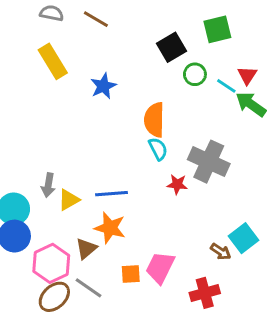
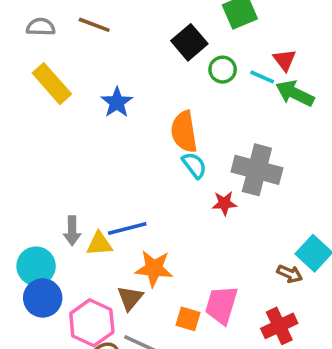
blue line: (112, 194) -> (127, 229), moved
yellow triangle: (69, 200) -> (99, 244), turned 35
orange square: (131, 274) -> (188, 319), turned 30

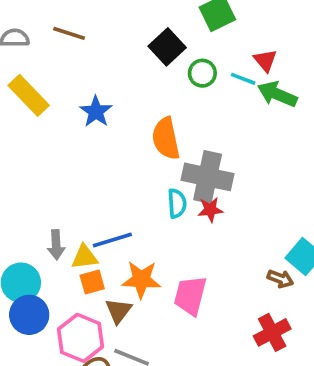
cyan semicircle: (194, 165) -> (177, 203), moved, turned 36
gray cross: (257, 170) -> (208, 177), moved
pink trapezoid: (221, 305) -> (190, 296), moved
orange square: (188, 319) -> (92, 282), moved, turned -30

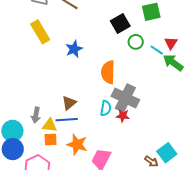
brown triangle: (118, 311) -> (69, 103), moved

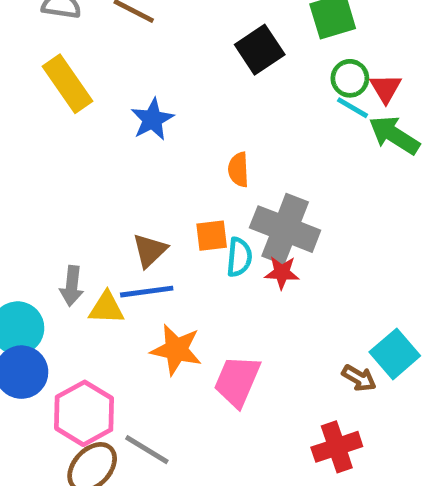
green circle: (136, 42) -> (350, 78), moved
orange semicircle: (108, 72) -> (238, 170), size x0.6
orange square: (51, 140) -> (212, 236), moved

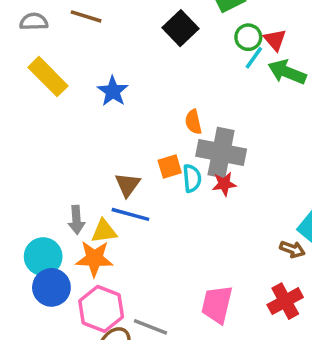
cyan line: (353, 108) -> (254, 58), turned -75
orange semicircle: (238, 170) -> (193, 122), moved
blue line: (147, 292) -> (130, 214), turned 33
orange star: (176, 350) -> (94, 258), moved
pink trapezoid: (237, 381) -> (217, 304), moved

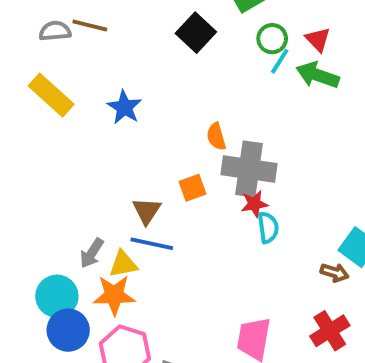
gray semicircle: (34, 22) -> (55, 31), moved
red triangle: (275, 40) -> (318, 39), moved
cyan semicircle: (192, 178) -> (268, 227), moved
gray arrow: (76, 220) -> (92, 253), turned 40

